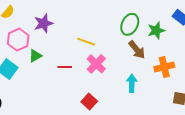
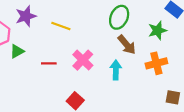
green star: (156, 30) -> (157, 30), moved
yellow line: (86, 42) -> (61, 26), moved
cyan arrow: (132, 83) -> (116, 70), moved

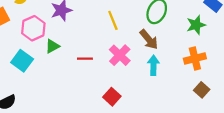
yellow line: (61, 26) -> (113, 20), moved, turned 48
brown arrow: (127, 45) -> (149, 39), moved
brown square: (173, 97) -> (202, 90), moved, turned 32

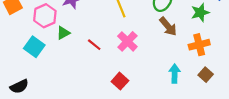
brown arrow: (149, 39) -> (168, 26), moved
red line: (85, 59) -> (94, 45), turned 40
cyan arrow: (153, 65) -> (175, 74), moved

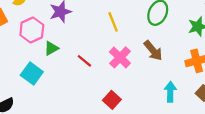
brown arrow: (168, 26) -> (153, 51), moved
cyan square: (34, 47) -> (32, 73), moved

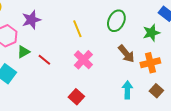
brown arrow: (153, 51) -> (126, 54), moved
red line: (84, 61) -> (44, 60), moved

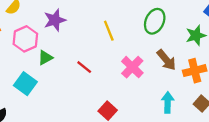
red line: (44, 60) -> (84, 67), moved
pink cross: (83, 60) -> (132, 67), moved

